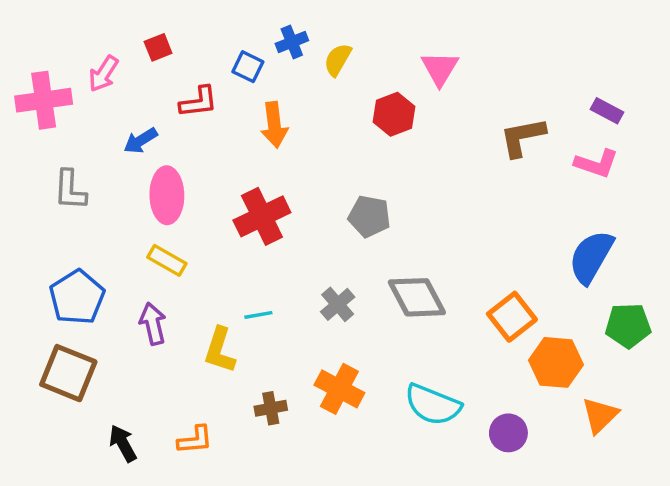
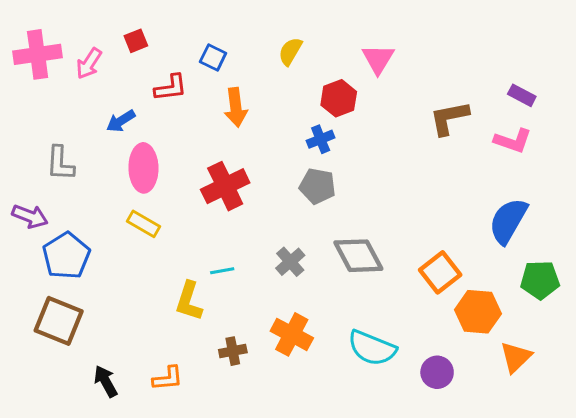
blue cross: (292, 42) -> (321, 139), moved
pink cross: (44, 100) -> (38, 54), moved
purple arrow: (153, 324) -> (30, 216), moved, turned 124

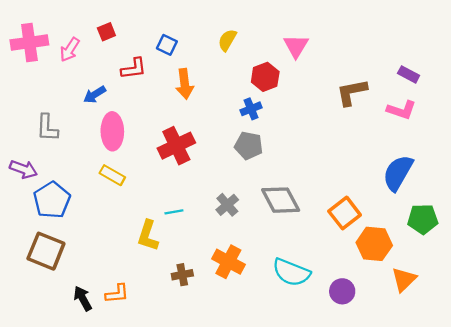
orange L-shape: (168, 378) -> (117, 294), moved

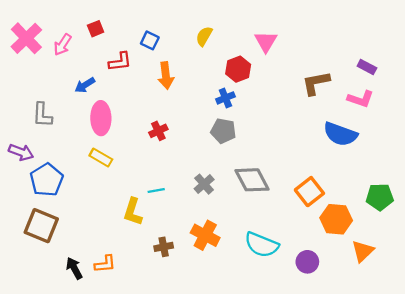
pink cross: (29, 42) -> (26, 38), turned -36
red cross: (176, 146) -> (158, 131), size x0.6
blue semicircle: (398, 173) -> (340, 134), moved, turned -100

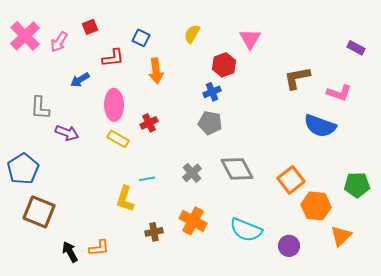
purple rectangle: (367, 67) -> (356, 48), moved
pink ellipse: (101, 118) -> (114, 105), moved
purple arrow: (21, 152) -> (67, 133), moved
yellow rectangle: (101, 157) -> (118, 139), moved
blue pentagon: (47, 180) -> (23, 169), moved

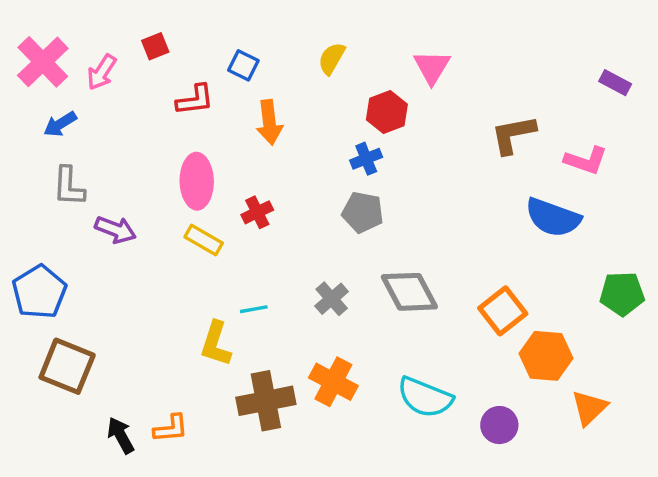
blue arrow: (80, 80) -> (60, 124), moved
green pentagon: (357, 185) -> (622, 294), moved
brown cross: (154, 232) -> (266, 401), size x1.8

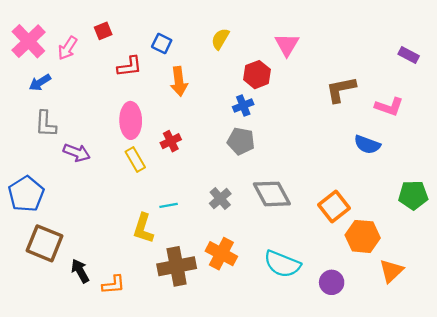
blue semicircle: (553, 218) -> (367, 145), size x0.7
yellow rectangle: (204, 240) -> (135, 159), turned 30
black arrow: (121, 435) -> (80, 271), moved

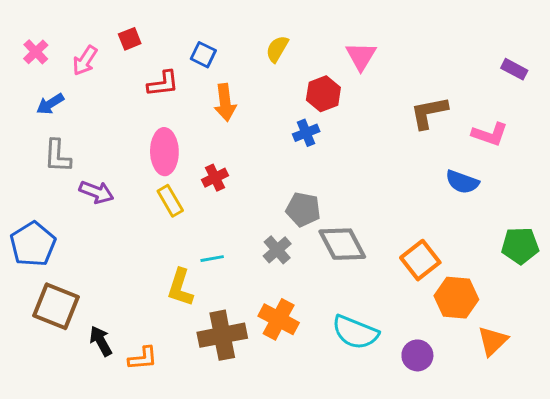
pink cross: (28, 41) -> (36, 52), size x0.6
gray pentagon: (241, 141) -> (303, 209), moved

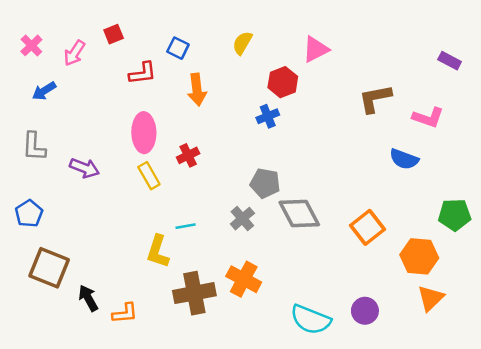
pink triangle: (361, 56) -> (316, 49), turned 32
gray L-shape: (57, 156) -> (34, 147), moved
blue pentagon: (33, 244) -> (29, 213), size x0.7
orange hexagon: (456, 298) -> (419, 256), moved
cyan semicircle: (355, 332) -> (311, 320), moved

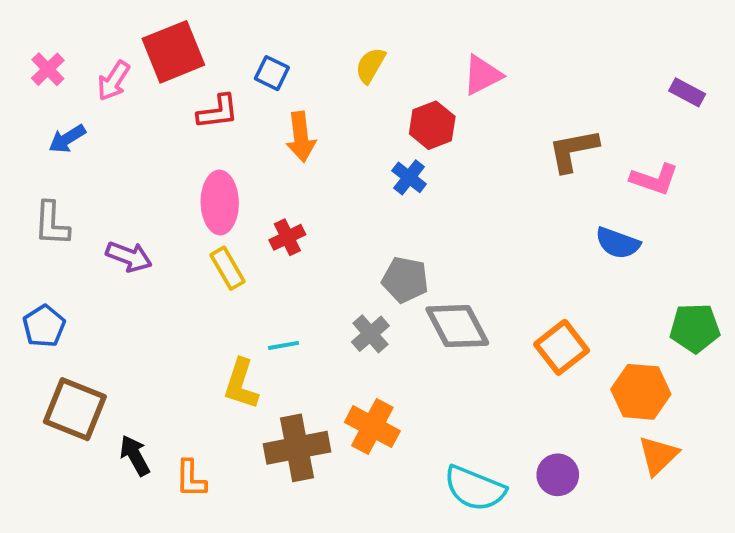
red square: (114, 34) -> (173, 52), size x2.0
blue cross: (268, 116) -> (409, 177), turned -30
orange L-shape: (125, 313) -> (191, 479), turned 96

